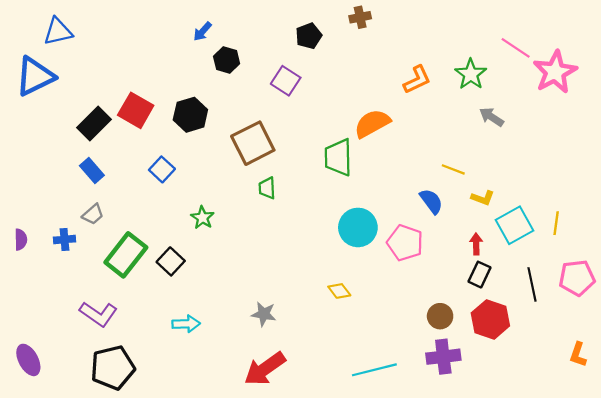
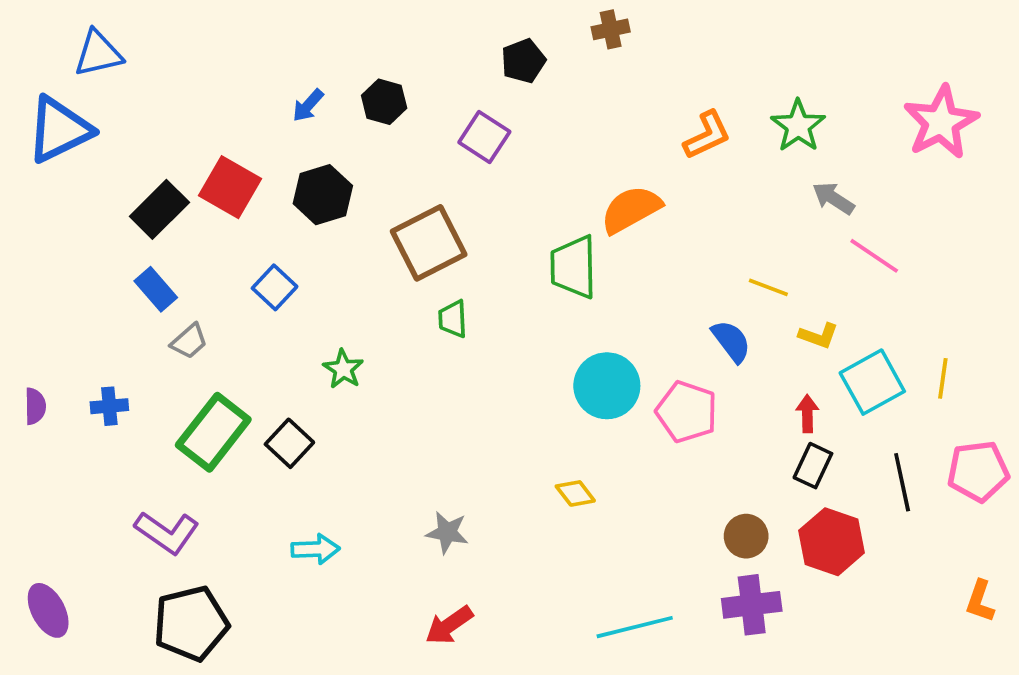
blue arrow: (202, 31) -> (308, 105), moved
pink line: (516, 48) -> (874, 256), moved
gray trapezoid: (93, 214) -> (189, 341), moved
red arrow: (265, 369) -> (449, 625), size x0.7

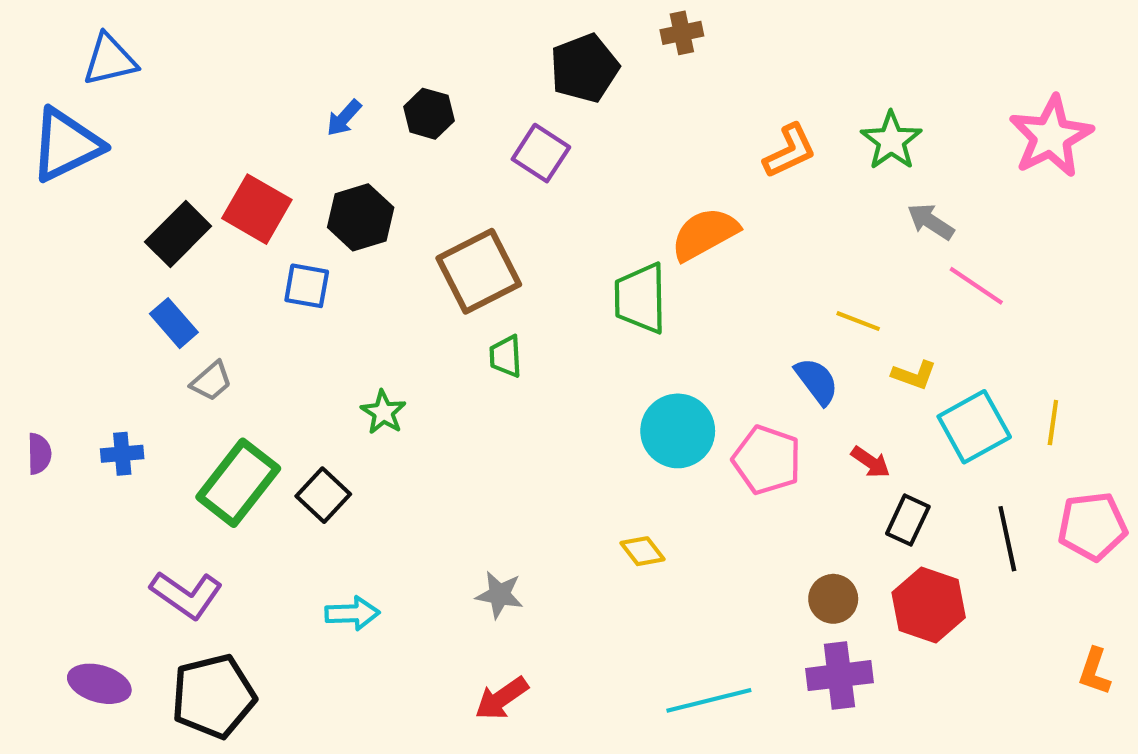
black pentagon: (523, 61) -> (584, 68), size x1.4
blue square: (275, 287) -> (307, 286), moved, turned -33
red arrow: (807, 414) -> (871, 462), moved, turned 126
purple ellipse: (48, 610) -> (99, 684), moved, turned -46

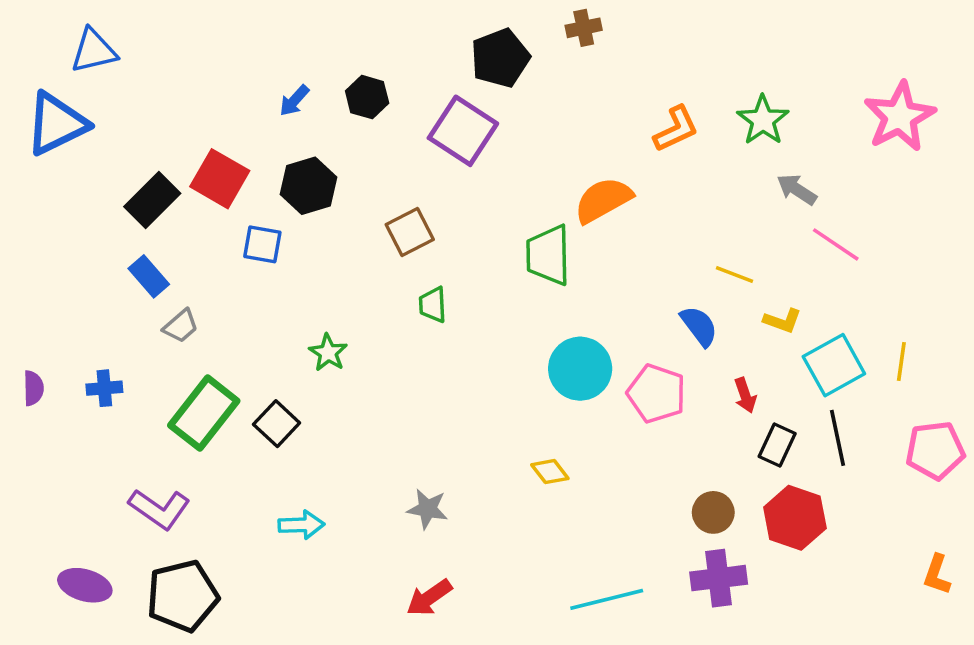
purple square: (541, 153) -> (463, 131), size x1.4
brown square: (479, 271) -> (410, 232), size x0.7
red arrow: (871, 462) -> (745, 395), turned 36
black line: (1007, 539) -> (837, 438), moved

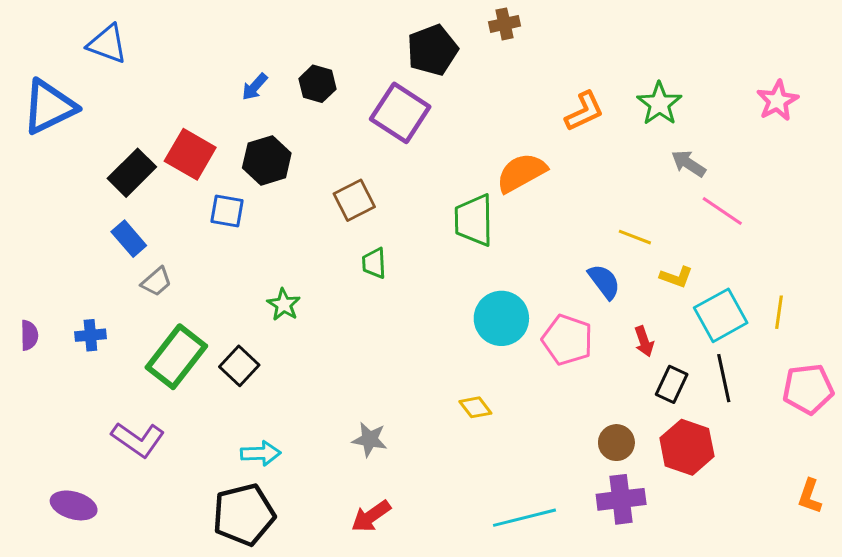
blue triangle: (94, 51) -> (107, 44), moved, turned 33
pink star: (900, 117) -> (777, 101), size x0.7
black pentagon: (182, 596) -> (244, 515), moved

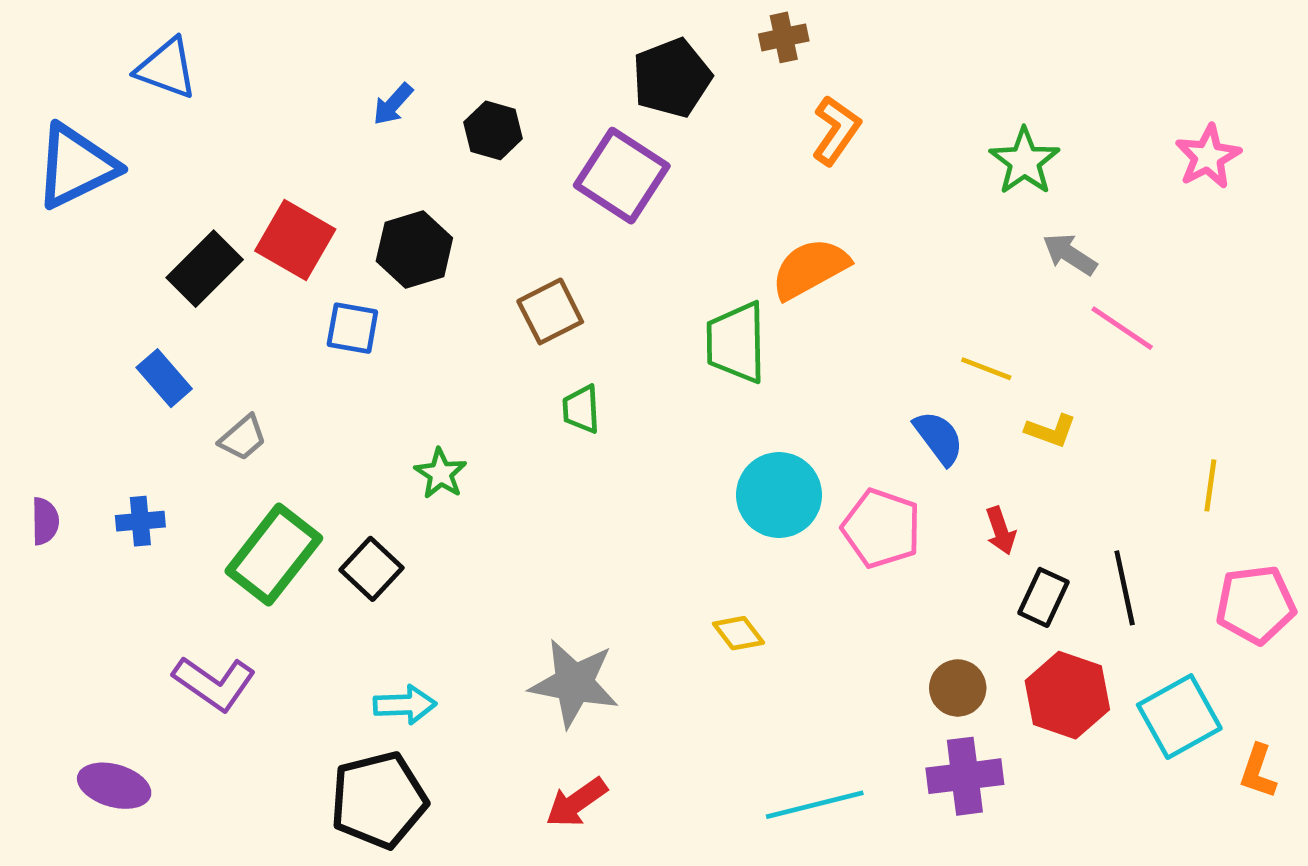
blue arrow: (255, 87) -> (393, 104), moved
orange L-shape: (584, 111) -> (836, 130), moved, turned -30
blue rectangle: (129, 239) -> (164, 378), moved
cyan square: (721, 315) -> (1179, 717), moved
gray star: (370, 440) -> (574, 683), size x1.6

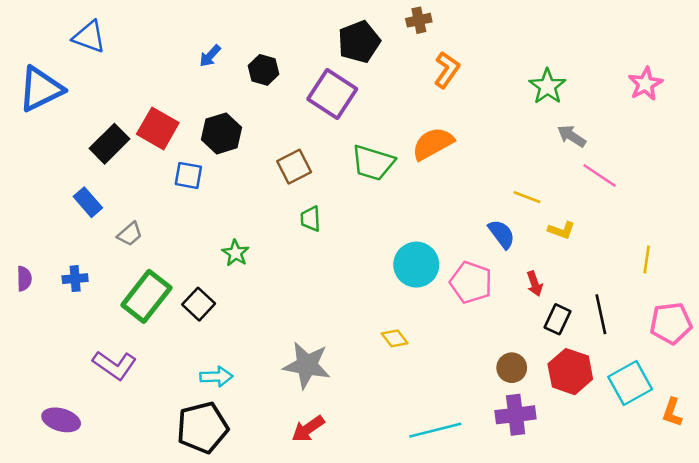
green trapezoid: (736, 342) -> (373, 163), moved, turned -72

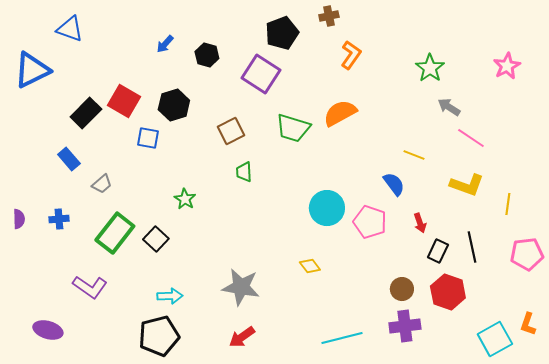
yellow L-shape: (561, 230) -> (467, 185), moved, size x1.6
cyan square: (630, 383) -> (495, 339), moved

